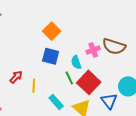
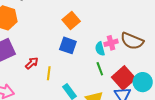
cyan semicircle: (76, 62) -> (100, 49), moved
green line: (69, 78) -> (100, 69), moved
red square: (89, 82) -> (124, 78), moved

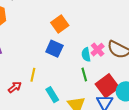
pink cross: (111, 43) -> (98, 50), turned -32
red arrow: (32, 63) -> (15, 87), moved

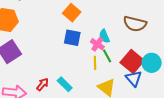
pink cross: (98, 50) -> (97, 44), moved
yellow line: (33, 75) -> (95, 63), moved
cyan rectangle: (52, 95) -> (65, 84), moved

